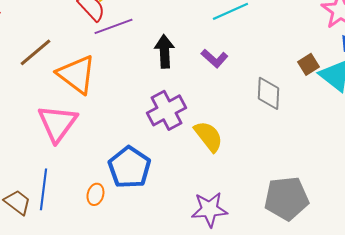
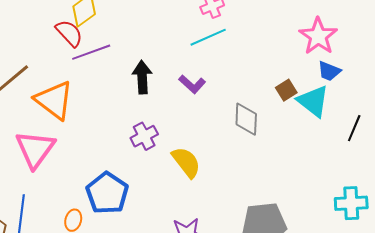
purple cross: (166, 110) -> (144, 136), size x0.7

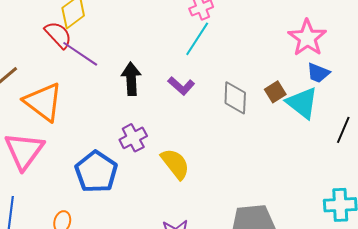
cyan line: (208, 37) -> (197, 39), turned -33
purple line: (91, 52) -> (80, 54), turned 54
gray diamond: (246, 119) -> (235, 98), moved
blue pentagon: (107, 193) -> (96, 172), moved

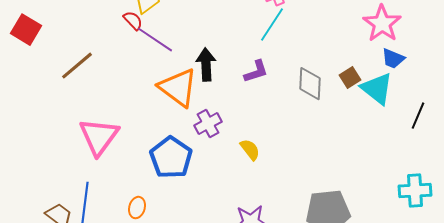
red semicircle: (58, 35) -> (133, 21), size x0.7
purple L-shape: (181, 86) -> (256, 72), turned -60
orange triangle: (43, 102) -> (178, 88), moved
yellow semicircle: (175, 164) -> (250, 150), size x0.7

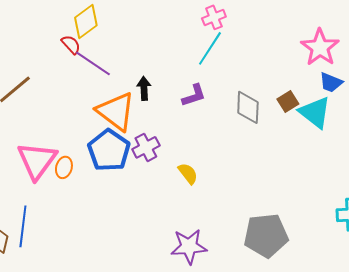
black arrow: (206, 65) -> (144, 88), size x0.7
blue pentagon: (171, 158) -> (109, 150), moved
orange ellipse: (137, 208) -> (64, 167), moved

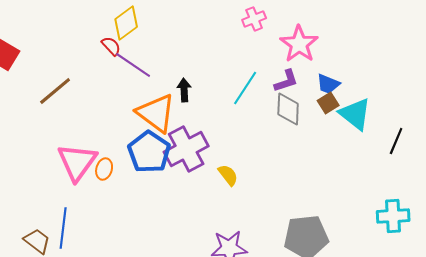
pink star: (320, 47) -> (299, 44), moved
cyan line: (210, 48) -> (245, 88), moved
blue trapezoid: (331, 82) -> (328, 84), moved
purple L-shape: (194, 95) -> (286, 81), moved
purple cross: (146, 147) -> (186, 149), size x1.6

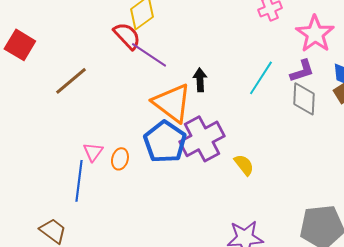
red semicircle: (111, 46) -> (127, 36), size x1.4
pink triangle: (77, 162) -> (93, 152), size x0.5
blue line: (63, 228) -> (79, 181), moved

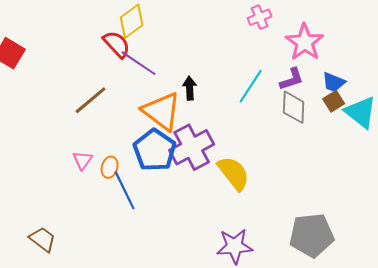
brown line: (71, 81) -> (91, 100), moved
yellow semicircle: (244, 165) -> (234, 173), size x1.6
blue line: (79, 181) -> (125, 190), moved, turned -33

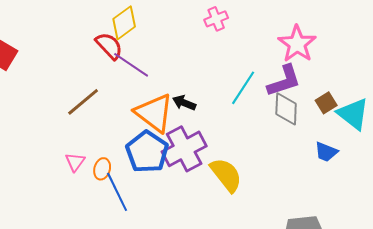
pink cross: (260, 17) -> (216, 19), moved
purple L-shape: (292, 79) -> (284, 81), size x1.4
blue trapezoid: (334, 82) -> (326, 152), moved
black arrow: (190, 88) -> (184, 103), moved, turned -65

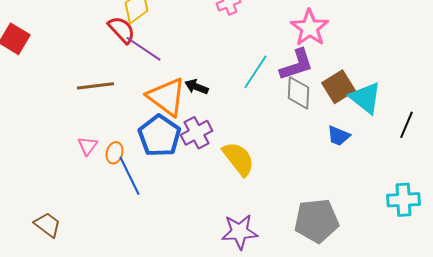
brown line: (83, 102) -> (96, 86), turned 33
brown square: (326, 103) -> (338, 87), size x1.5
purple cross: (184, 149) -> (196, 133), size x0.7

